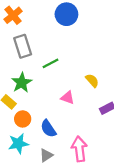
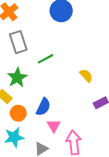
pink triangle: (68, 98) -> (54, 126), moved, turned 40
blue semicircle: (48, 129) -> (43, 107), moved, turned -120

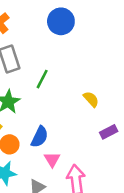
green line: (45, 59) -> (42, 79), turned -35

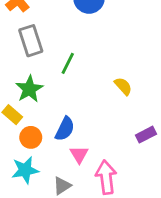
purple rectangle: (109, 132) -> (146, 135), moved

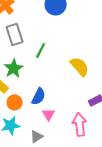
yellow semicircle: (123, 86) -> (80, 66), size x1.5
pink arrow: (106, 177) -> (80, 124), moved

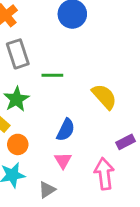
green line: (41, 50) -> (52, 75), turned 63
blue semicircle: (39, 96) -> (66, 130), moved

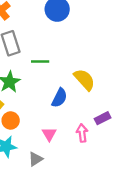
blue semicircle: (66, 130) -> (59, 98), moved
pink arrow: (104, 174) -> (82, 133), moved, size x0.7

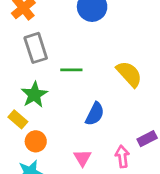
yellow semicircle: (84, 80) -> (129, 74), moved

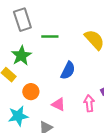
orange circle: (36, 141) -> (31, 92), moved
pink triangle: (82, 158) -> (58, 104), turned -32

